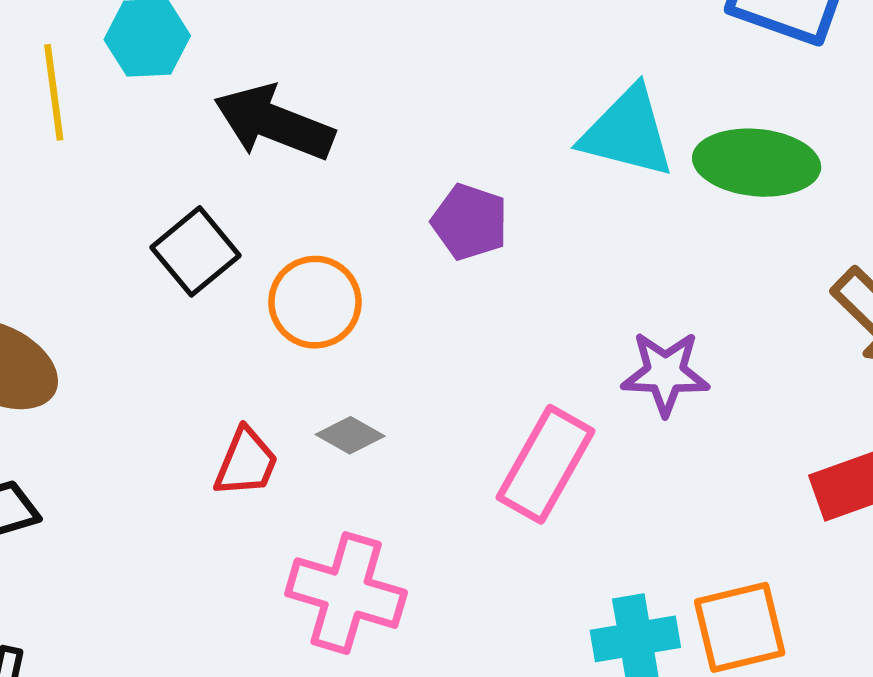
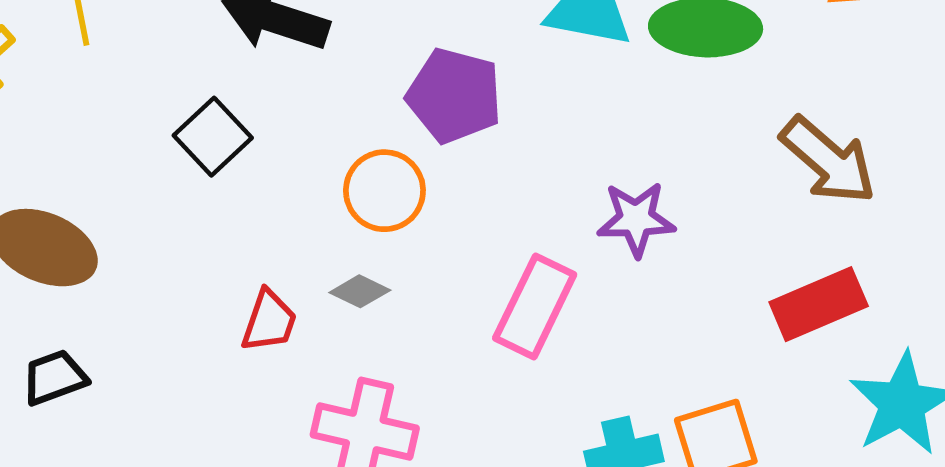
purple pentagon: (470, 222) -> (454, 96), size x1.4
orange circle: (315, 302) -> (384, 191), moved

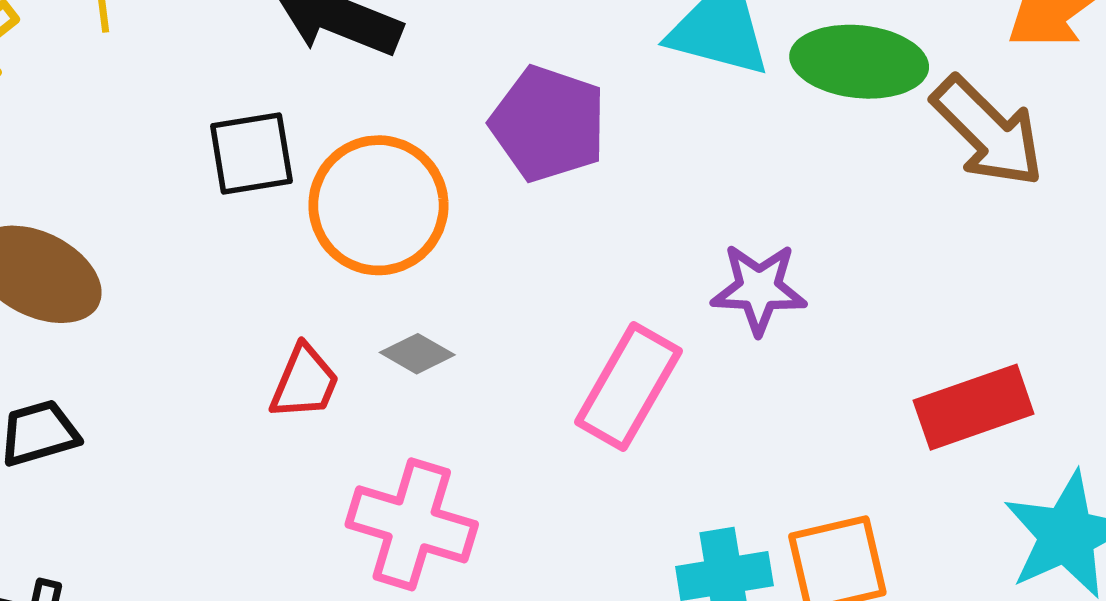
black square: (213, 137) -> (251, 154), turned 30
brown arrow: (828, 160) -> (988, 132), moved
orange circle: (384, 191) -> (378, 205), moved, size x1.4

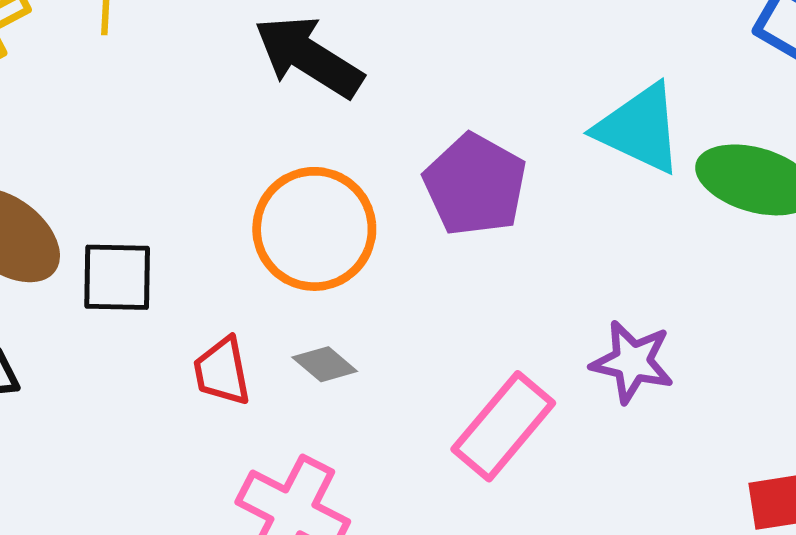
black square: (251, 154) -> (117, 277), moved
red trapezoid: (305, 382) -> (222, 371), turned 136

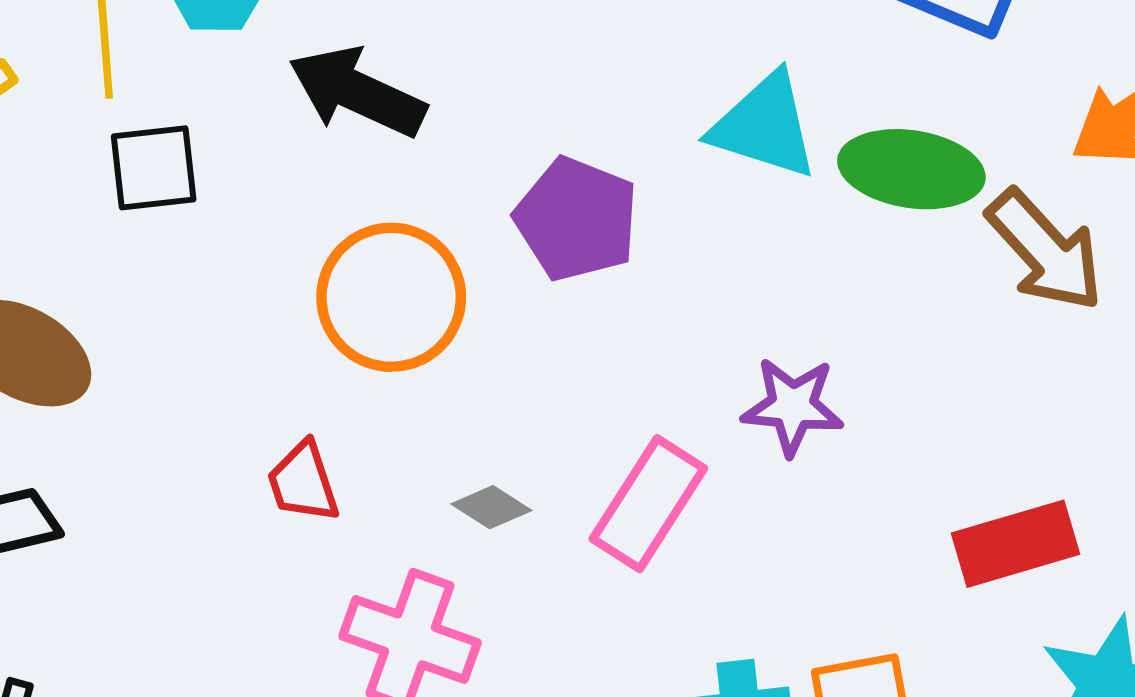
black square: (117, 277) -> (154, 168), moved
gray diamond: (325, 364) -> (491, 507), moved

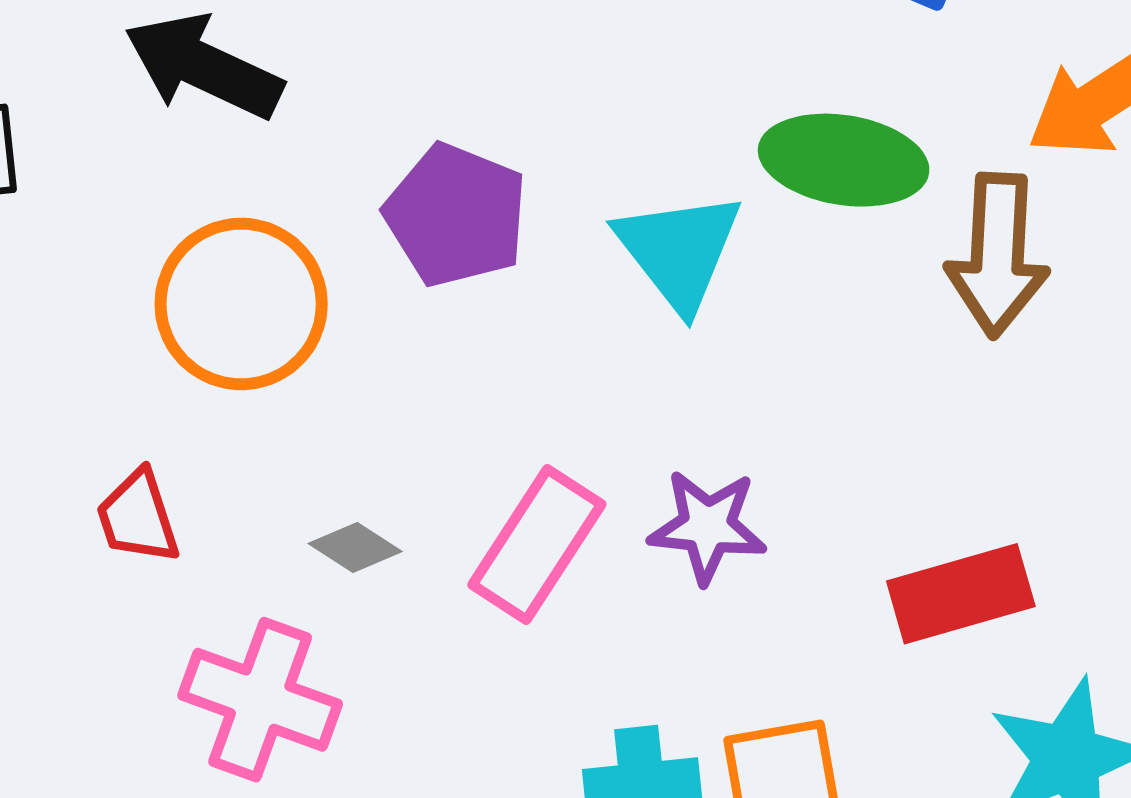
cyan triangle: (764, 126) -> (679, 251), moved, turned 34
brown arrow: (1045, 250) -> (997, 255), turned 45
purple star: (793, 406) -> (708, 527), moved

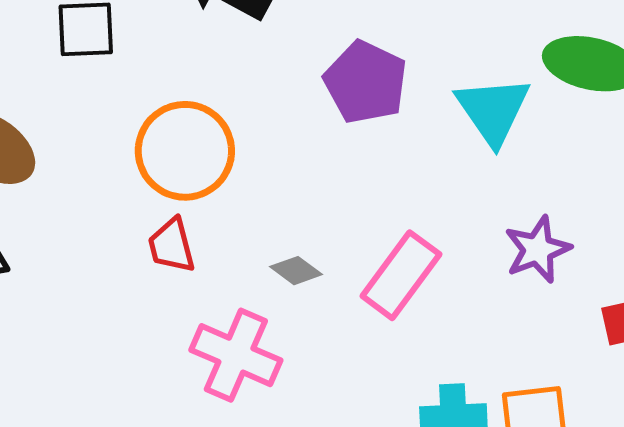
orange circle: (241, 304) -> (185, 151), moved
purple star: (708, 527) -> (538, 249), moved, turned -30

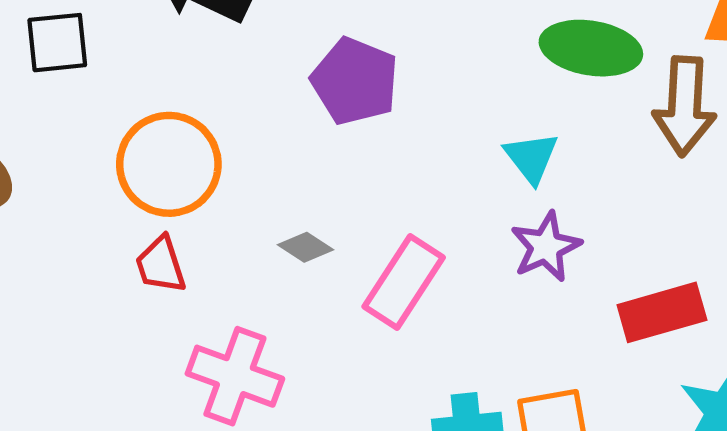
cyan triangle: (493, 110) -> (531, 158), moved, size x0.7
gray diamond: (296, 271) -> (306, 247), moved

